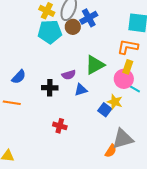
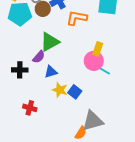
orange L-shape: (128, 47) -> (77, 18), moved
green triangle: (95, 65) -> (50, 42), moved
purple semicircle: (69, 75) -> (39, 57), turned -32
yellow star: (115, 102) -> (60, 90), moved

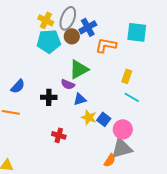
purple semicircle: (39, 57) -> (68, 84), turned 72
pink circle: (94, 61) -> (123, 129), moved

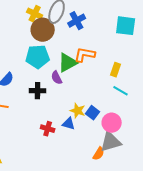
brown circle: (72, 36) -> (43, 30), moved, size x1.5
cyan pentagon: (49, 41) -> (38, 57), moved
orange L-shape: (106, 45) -> (85, 55), moved
purple semicircle: (68, 84) -> (57, 78), turned 40
blue triangle: (80, 99) -> (69, 124), moved, turned 32

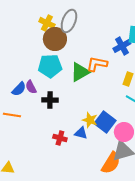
blue cross: (77, 21) -> (122, 46), moved
purple semicircle: (57, 78) -> (31, 87), moved
blue square: (93, 113) -> (105, 122), size x1.5
orange semicircle: (99, 154) -> (111, 163), size x1.6

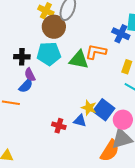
blue cross: (122, 46) -> (121, 34), turned -36
green triangle: (80, 72) -> (79, 60), turned 40
blue semicircle: (19, 89) -> (26, 86), moved
black cross: (50, 100) -> (22, 57), moved

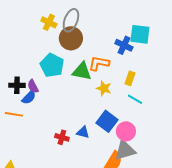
brown circle: (54, 27) -> (71, 38), moved
cyan pentagon: (49, 54) -> (52, 65), turned 30
black cross: (22, 57) -> (17, 85), moved
yellow star: (89, 108) -> (104, 88), moved

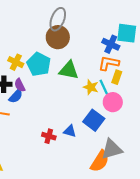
yellow cross: (49, 22) -> (16, 62), moved
orange L-shape: (99, 63) -> (109, 63), moved
cyan line: (135, 99) -> (104, 87), moved, turned 35
pink circle: (126, 131) -> (113, 102), moved

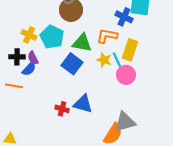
orange L-shape: (109, 63) -> (107, 36), moved
yellow rectangle: (117, 77) -> (130, 50), size x1.5
blue square: (94, 120) -> (72, 64), moved
blue triangle: (70, 131) -> (83, 104), size x1.5

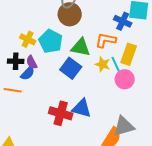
red cross: (62, 109) -> (61, 113), size x1.6

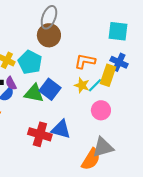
blue cross: (123, 21) -> (119, 62), moved
green triangle: (81, 47) -> (34, 93), moved
cyan line: (116, 64) -> (95, 85), turned 70
pink circle: (125, 79) -> (101, 110), moved

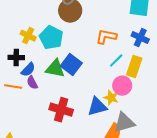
yellow rectangle: (108, 75) -> (134, 67), moved
purple semicircle: (11, 83) -> (32, 83), moved
yellow star: (82, 85) -> (111, 98), moved
blue triangle: (61, 129) -> (97, 107), moved, turned -30

